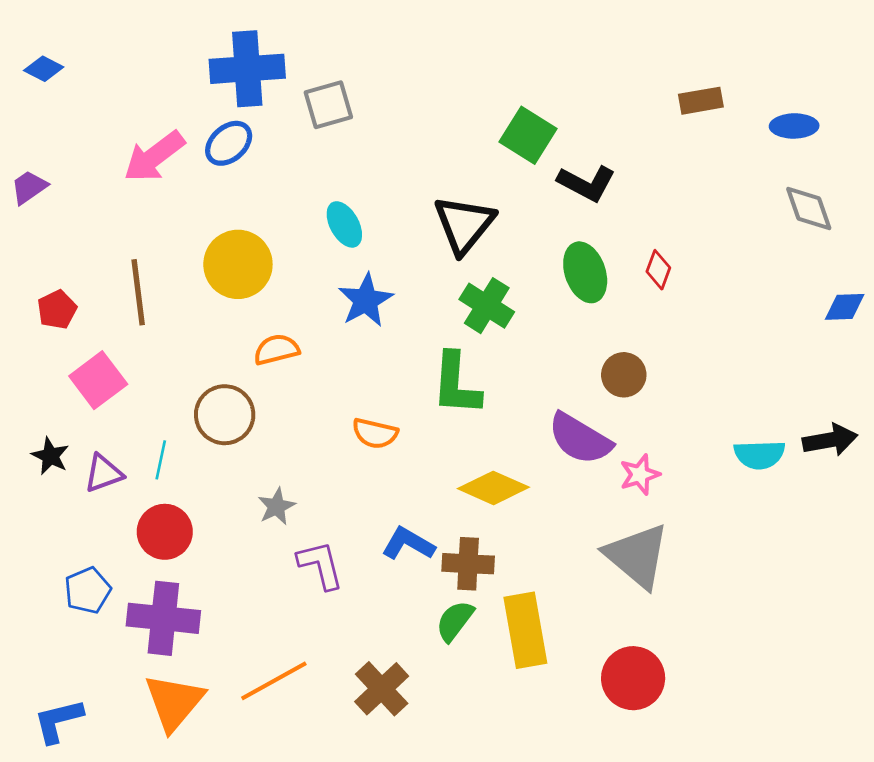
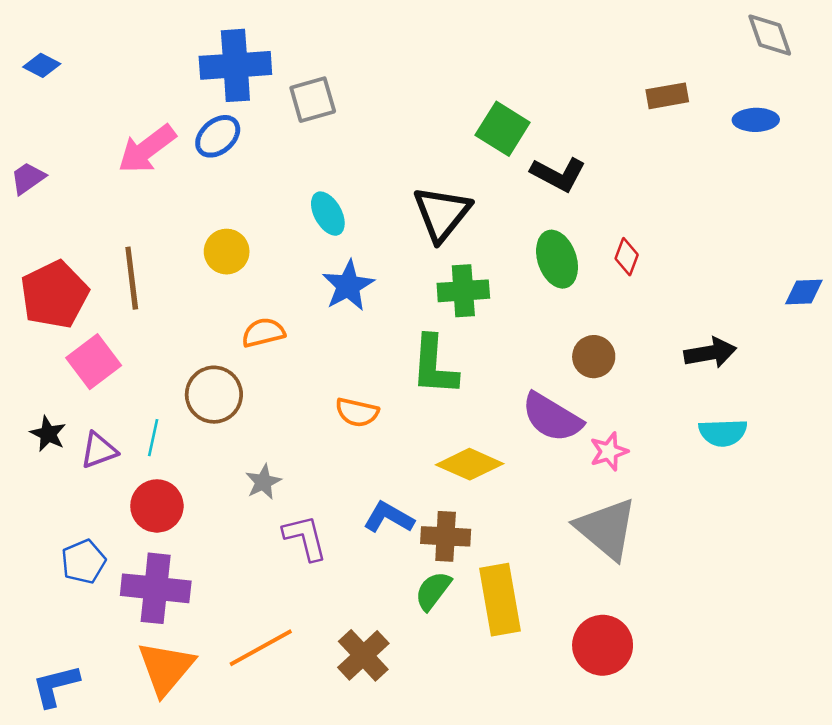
gray diamond: (809, 208) -> (770, 35), moved
yellow circle: (238, 264) -> (227, 252), size x0.7
green cross: (487, 306) -> (463, 291), turned -36
red pentagon: (57, 310) -> (54, 295), size x1.8
black arrow: (830, 440) -> (710, 353), moved

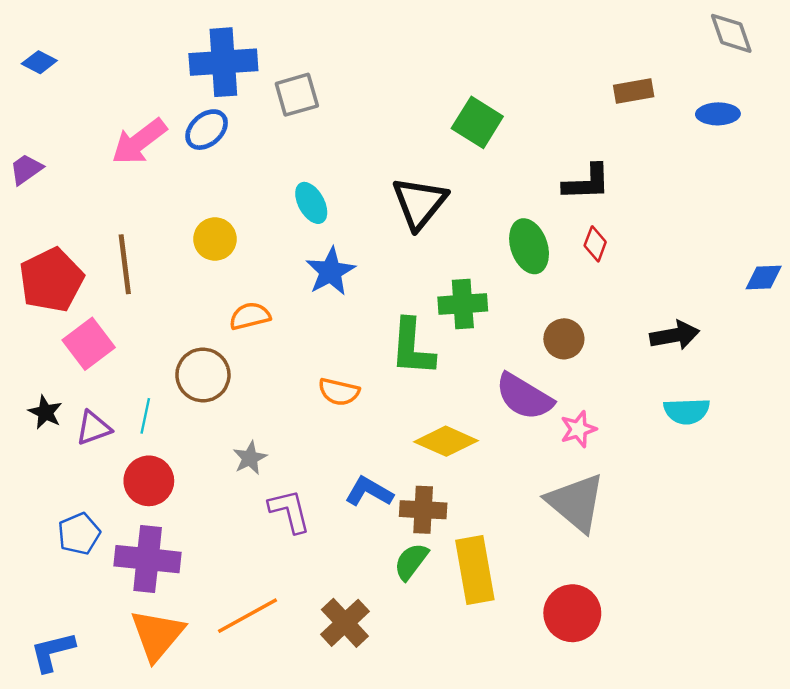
black L-shape: (558, 174) -> (587, 182), moved, turned -30
green cross: (463, 291) -> (463, 304), moved

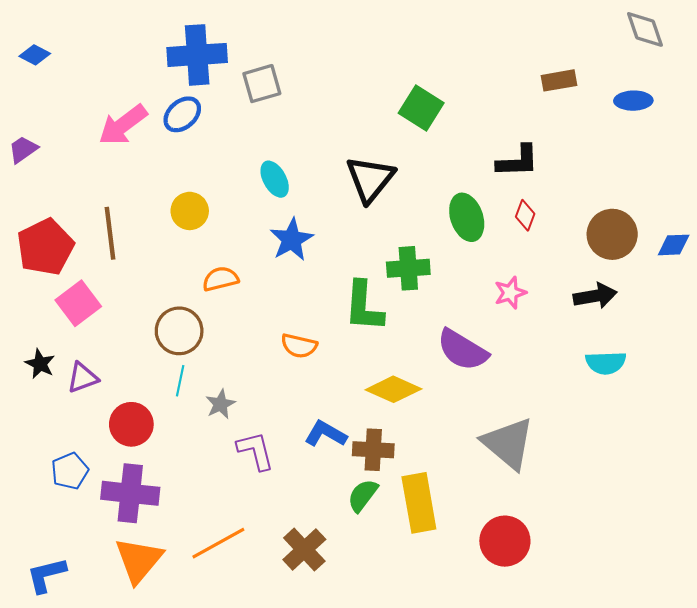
brown circle: (564, 339) -> (612, 234), moved, size x1.4
cyan line: (145, 416) -> (180, 381), moved
pink star: (578, 429) -> (510, 293), moved

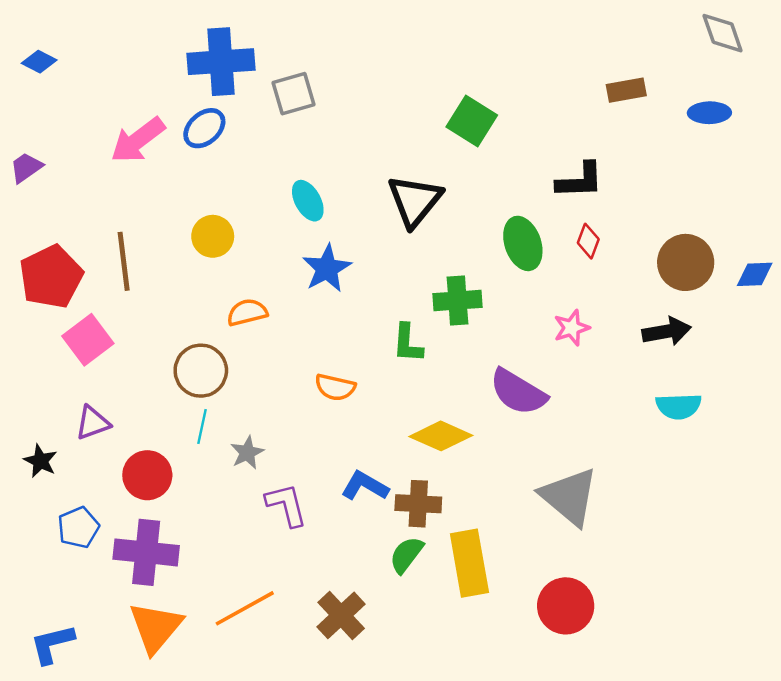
green L-shape: (364, 306) -> (408, 343), size x0.7
black star: (40, 364) -> (40, 461), moved

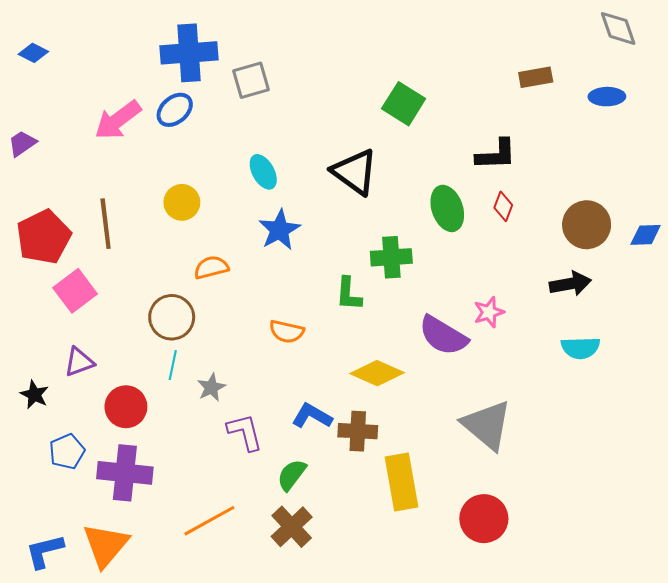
black triangle: (415, 201) -> (355, 172), turned -33
pink star: (572, 328) -> (489, 312), moved
green semicircle: (406, 555) -> (292, 475), moved
orange triangle: (156, 627) -> (106, 545), moved

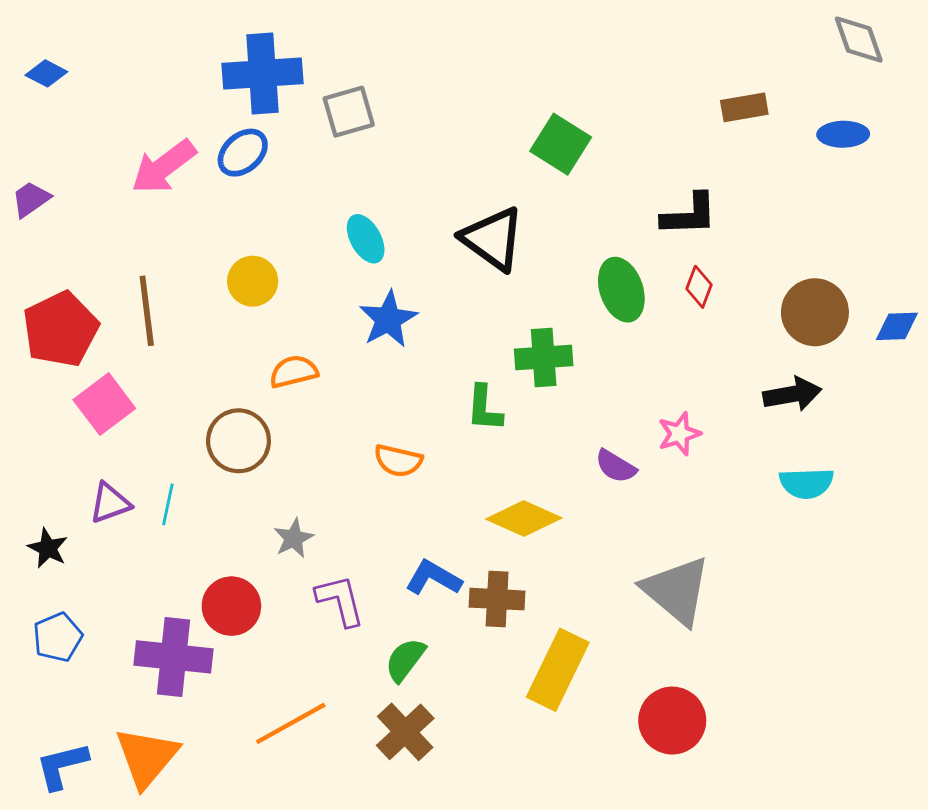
purple semicircle: (443, 336) -> (616, 466), size x0.6
cyan line: (173, 365) -> (168, 504), moved
red circle: (126, 407) -> (231, 606), moved
blue pentagon: (67, 451) -> (58, 637), moved
yellow rectangle: (402, 482) -> (558, 670), turned 36

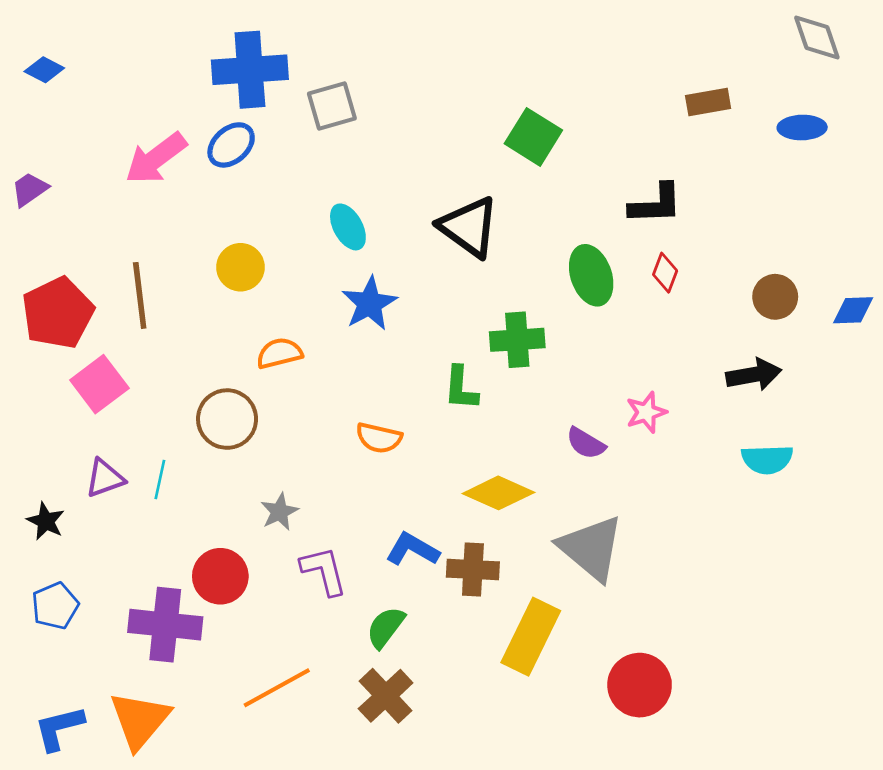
brown circle: (815, 312) -> (775, 297), size x0.7
gray triangle: (676, 591) -> (591, 548), moved

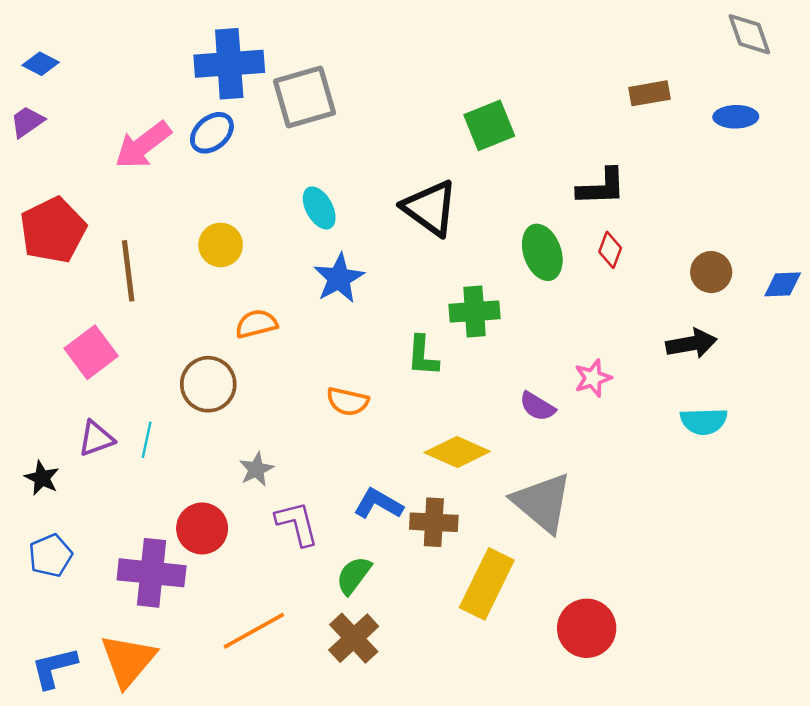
gray square: (332, 106) -> (304, 97), size x1.4
green square: (533, 137) -> (489, 125), turned 36
purple trapezoid: (30, 189) -> (27, 122), moved
red pentagon: (58, 313) -> (53, 230), moved

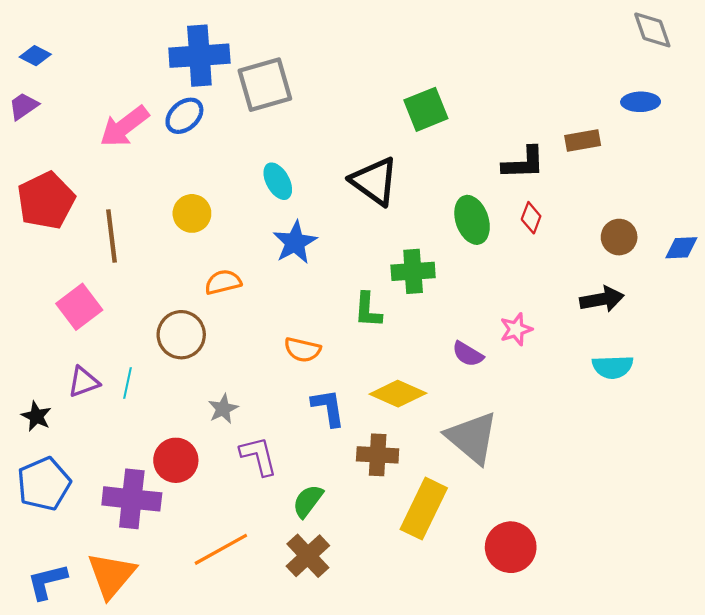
brown rectangle: (650, 93) -> (583, 140), moved
blue L-shape: (378, 504) -> (328, 408), moved, turned 51
blue pentagon: (50, 556) -> (44, 484), size x1.4

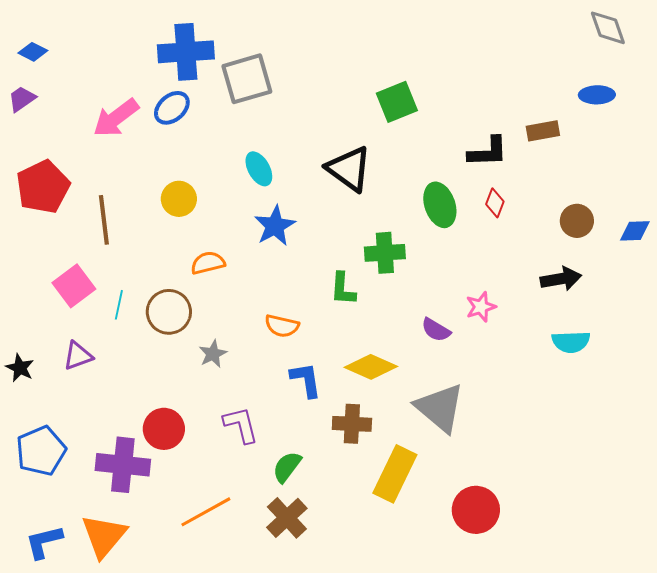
cyan line: (128, 383) -> (119, 305), moved
gray star: (223, 409) -> (213, 354), moved
black star: (36, 416) -> (20, 368), moved

